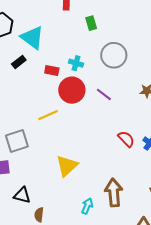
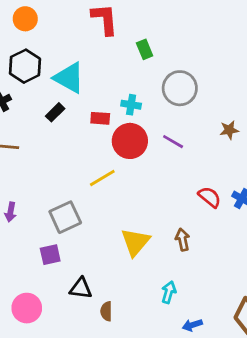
brown arrow: (114, 193) -> (183, 240), moved, size x0.6

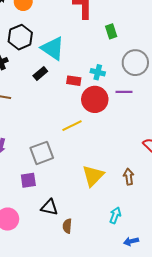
purple line: (173, 142) -> (124, 92), moved, turned -35

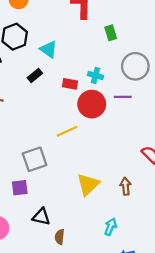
cyan triangle: (53, 48) -> (49, 49), size x0.7

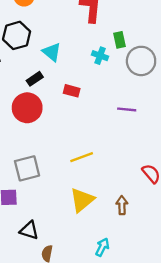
gray circle: (135, 66) -> (141, 61), moved
cyan cross: (96, 76) -> (100, 56), moved
red circle: (92, 104) -> (27, 108), moved
yellow line: (67, 131) -> (82, 157), moved

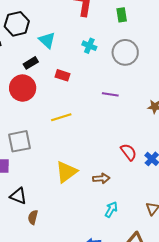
green rectangle: (119, 40) -> (122, 15), moved
yellow line: (82, 157) -> (61, 117), moved
brown arrow: (122, 205) -> (101, 178), turned 84
cyan arrow: (102, 247) -> (111, 209), moved

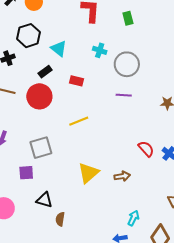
gray circle: (125, 52) -> (127, 64), moved
cyan arrow: (111, 209) -> (133, 218), moved

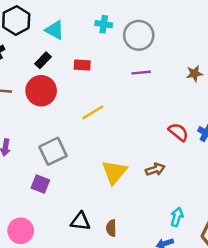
purple square: (26, 173) -> (40, 184), turned 35
black triangle: (44, 200) -> (80, 221), moved
brown semicircle: (60, 219) -> (111, 228), moved

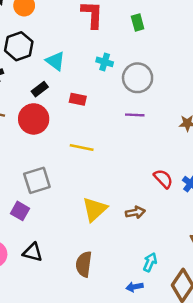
yellow line: (93, 112) -> (82, 147), turned 35
black triangle: (80, 221) -> (33, 252), moved
brown semicircle: (111, 228) -> (84, 264), size x1.5

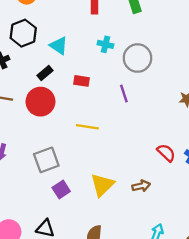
purple line: (135, 115) -> (124, 93), moved, turned 72
purple square: (20, 211) -> (61, 190), moved, turned 30

